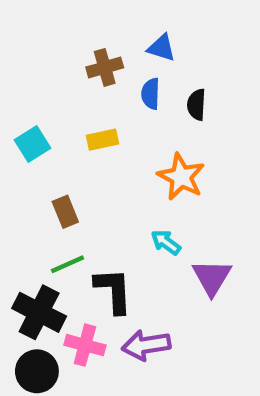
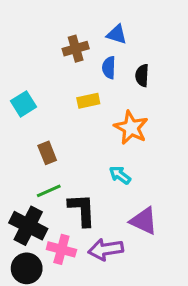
yellow rectangle: (102, 140) -> (88, 101), moved
purple triangle: (212, 277) -> (144, 221), moved, turned -36

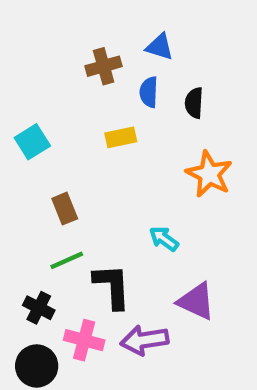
orange star: (131, 128) -> (209, 174), moved
black cross: (28, 226) -> (39, 308), size x0.6

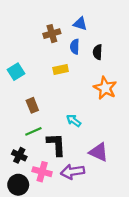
cyan arrow: (164, 239) -> (74, 121), moved

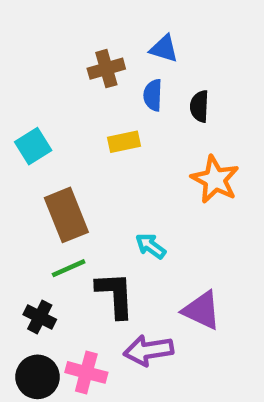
brown rectangle: (32, 105) -> (66, 215), size x1.6
pink cross: (42, 172) -> (86, 372), moved

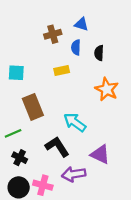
cyan square: (33, 146) -> (16, 73), turned 35
cyan arrow: (151, 246) -> (75, 122), size x1.5
green line: (69, 268) -> (13, 133), moved
black L-shape: (115, 295) -> (57, 147), turned -30

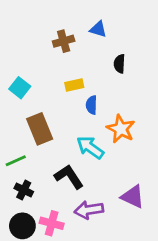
blue semicircle: (76, 47) -> (92, 105), moved
cyan square: (16, 73) -> (20, 88), turned 35
orange star: (107, 89) -> (121, 129), moved
purple triangle: (100, 154) -> (133, 197), moved

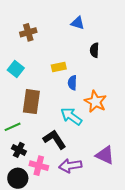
brown cross: (64, 41) -> (28, 32), moved
brown rectangle: (40, 129) -> (31, 102), turned 30
pink cross: (52, 223) -> (39, 166), moved

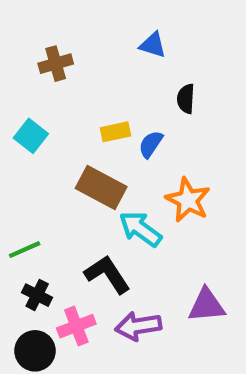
blue semicircle: (72, 83) -> (151, 144), moved, turned 32
brown rectangle: (31, 102) -> (101, 188), moved, turned -70
purple triangle: (105, 155) -> (207, 305), turned -30
pink cross: (39, 166) -> (76, 326), turned -36

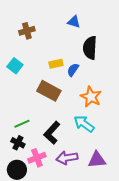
black semicircle: (186, 99) -> (90, 48), size x1.6
cyan arrow: (140, 229) -> (84, 124), moved
green line: (25, 250) -> (22, 124), moved
black L-shape: (107, 274) -> (52, 133), turned -105
purple triangle: (207, 305) -> (97, 160), moved

